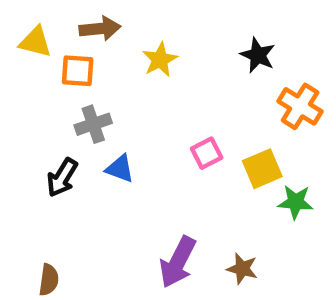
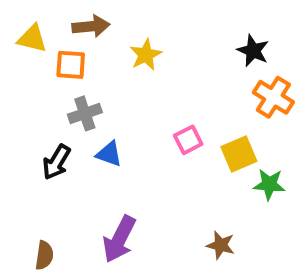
black star: (258, 55) -> (253, 51), moved
purple arrow: (178, 262) -> (119, 239), moved

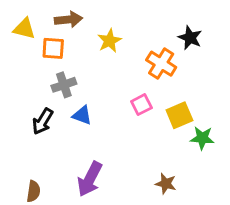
orange cross: (273, 97) -> (161, 64), moved

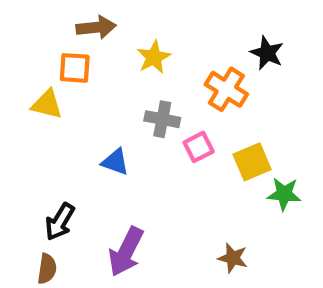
yellow triangle: (24, 29) -> (47, 104), moved
gray cross: (64, 85) -> (162, 119), moved, turned 30
black arrow: (43, 121) -> (60, 222), moved

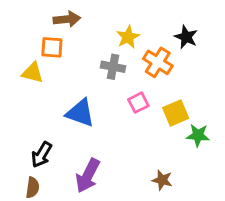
yellow star: (154, 57) -> (128, 37), moved
gray cross: (162, 119) -> (113, 67), moved
blue triangle: (115, 162) -> (80, 113), size x1.5

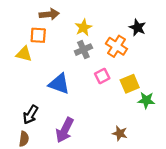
yellow star: (128, 37) -> (83, 28), moved
gray cross: (113, 67) -> (83, 50), turned -35

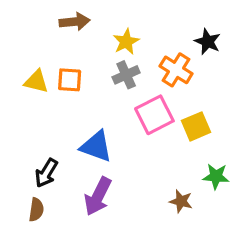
orange square: (38, 35) -> (70, 80), moved
pink square: (102, 76) -> (154, 115), size x1.6
blue triangle: (59, 84) -> (96, 146), moved
green star: (146, 100) -> (216, 176), moved

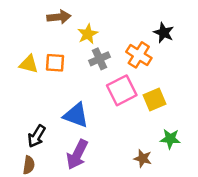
yellow star: (126, 42) -> (88, 34), moved

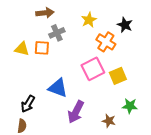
yellow star: (88, 34) -> (89, 20), moved
gray cross: (99, 59) -> (57, 33), moved
purple arrow: (77, 155) -> (76, 112), moved

